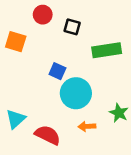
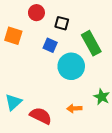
green rectangle: (107, 50) -> (91, 43), turned 70
blue square: (57, 71) -> (50, 45), moved
cyan circle: (76, 93) -> (71, 66), moved

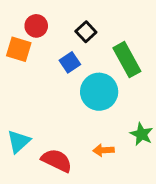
red circle: (36, 13) -> (36, 26), moved
black square: (62, 23) -> (86, 32), turned 32
blue square: (50, 45) -> (70, 62), turned 32

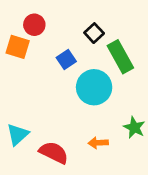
black square: (86, 32) -> (94, 33), moved

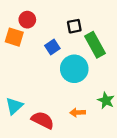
black square: (94, 33) -> (74, 26), turned 32

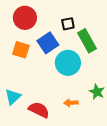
red circle: (27, 20) -> (25, 18), size x1.5
orange square: (14, 37) -> (21, 50), moved
blue square: (52, 47) -> (48, 43), size x1.5

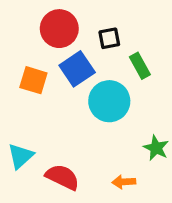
red circle: (25, 18) -> (59, 29), moved
green rectangle: (87, 41) -> (140, 66), size x0.7
orange arrow: (71, 103) -> (124, 182), moved

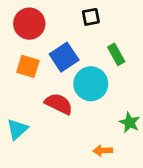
red circle: (59, 29) -> (29, 24), moved
black square: (109, 38) -> (91, 17), moved
red semicircle: (62, 177) -> (59, 104), moved

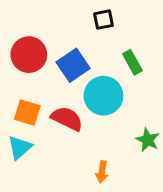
red circle: (29, 24) -> (29, 55), moved
orange square: (28, 66) -> (27, 112), moved
orange arrow: (103, 151) -> (102, 172), moved, turned -78

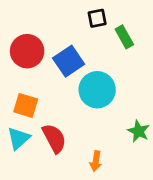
green rectangle: (132, 62) -> (124, 37), moved
red semicircle: (67, 119) -> (54, 138), moved, turned 36

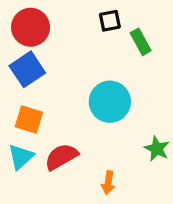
red circle: (27, 51) -> (31, 27), moved
blue square: (69, 61) -> (27, 69), moved
red semicircle: (54, 138) -> (61, 157), turned -92

